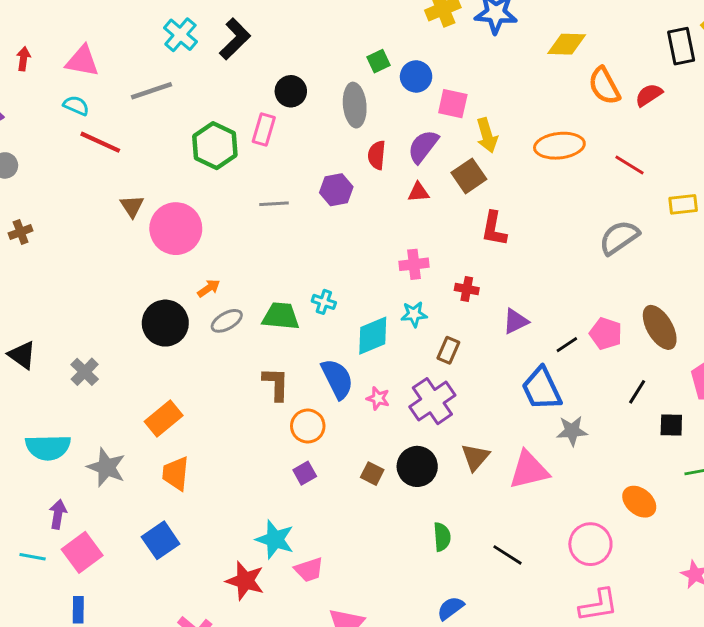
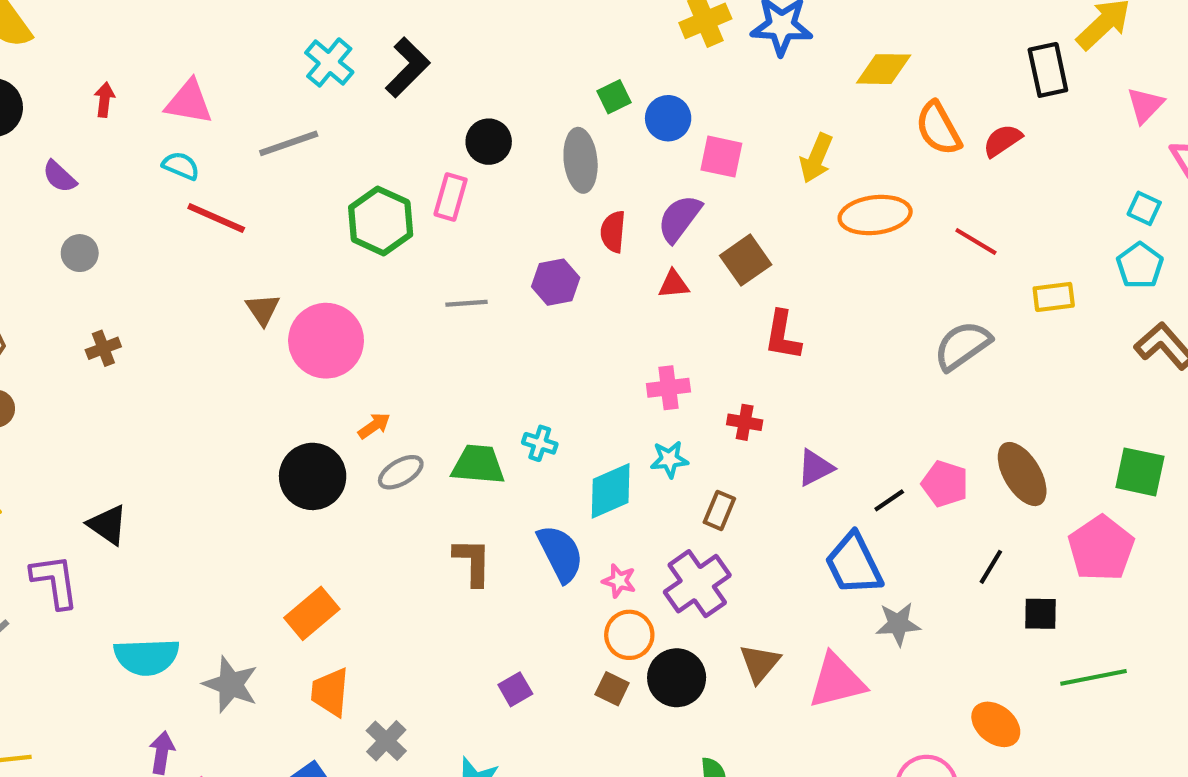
yellow arrow: (487, 135) -> (816, 158), moved, turned 40
gray cross: (85, 372) -> (386, 741), moved
orange circle: (308, 426) -> (629, 635), moved

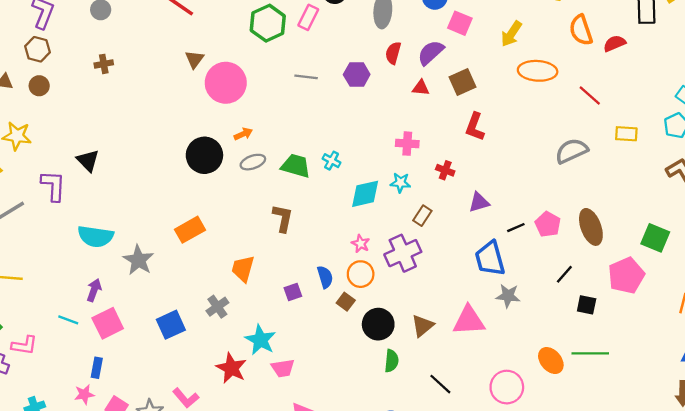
blue semicircle: (560, 553) -> (325, 277), moved, size x0.7
brown triangle: (760, 663) -> (423, 326), moved
green line: (1094, 677) -> (590, 353), moved
black circle: (677, 678) -> (378, 324), moved
orange trapezoid: (330, 692) -> (243, 269), moved

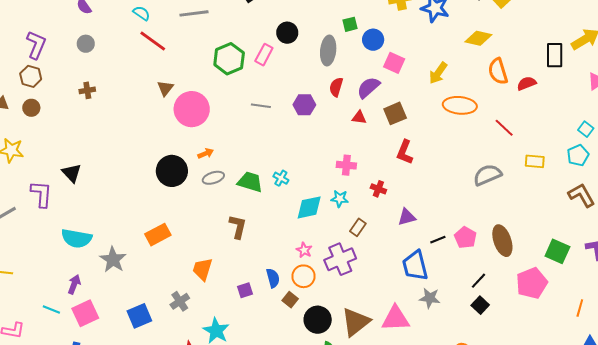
black square: (587, 305) -> (480, 305), moved, turned 30
brown triangle: (423, 326) -> (356, 322), size x1.5

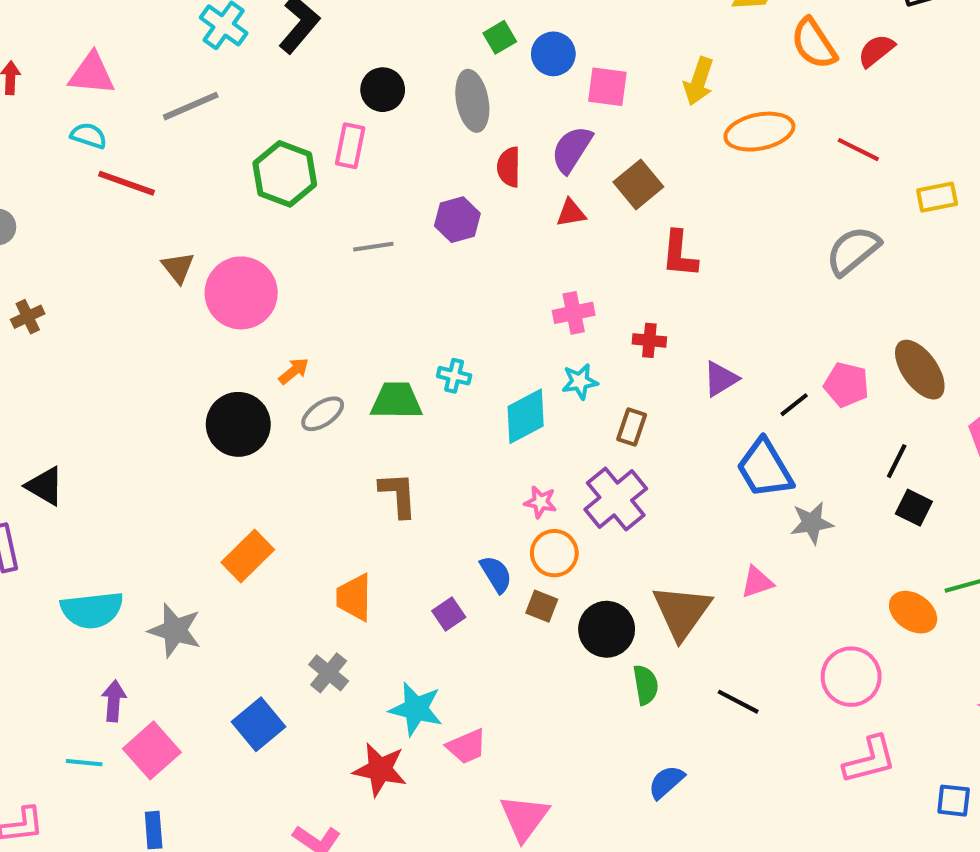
pink triangle: (396, 318) -> (757, 582), size x0.6

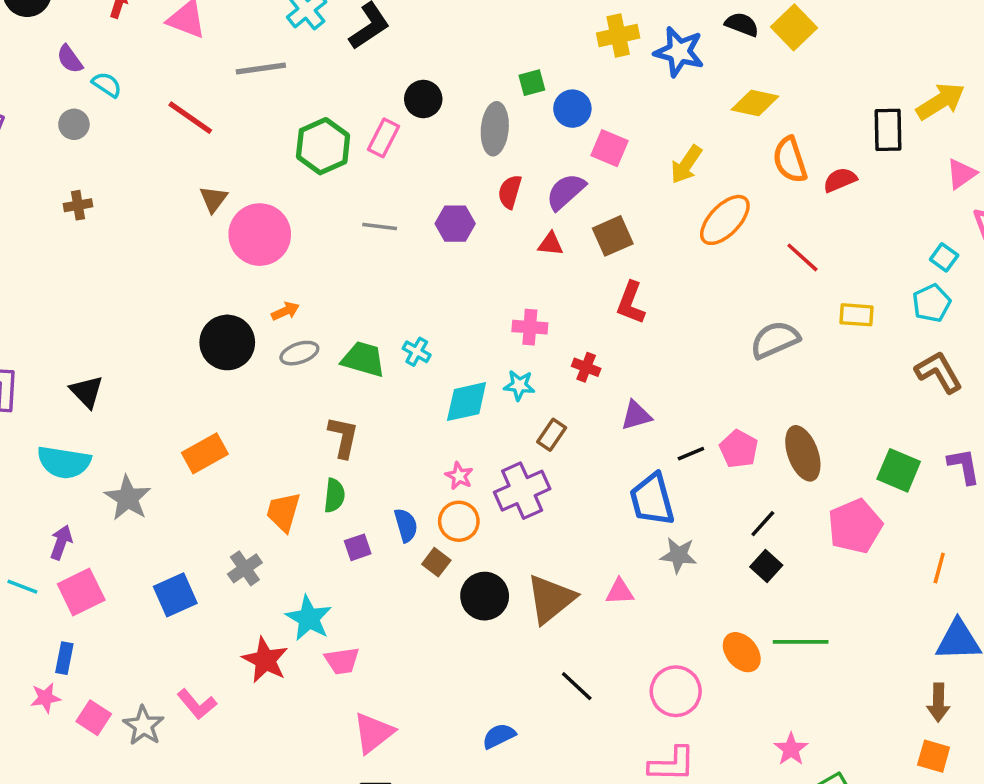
orange ellipse: (759, 132) -> (725, 220), turned -50
cyan semicircle: (89, 136) -> (107, 85), moved
black triangle: (45, 486) -> (87, 392), moved
green semicircle: (646, 685) -> (334, 495), moved

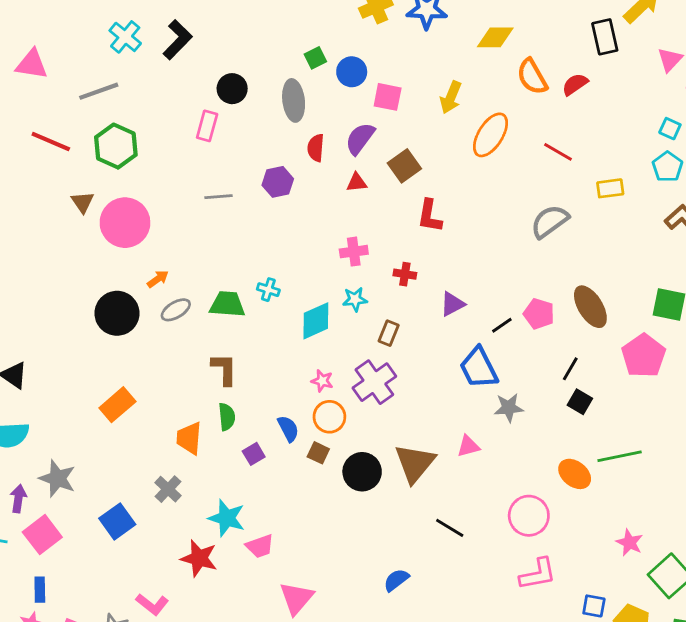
green hexagon: (323, 146) -> (116, 146), moved
gray star: (128, 498) -> (57, 479), moved

